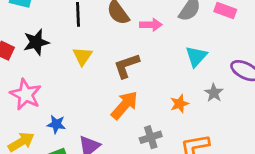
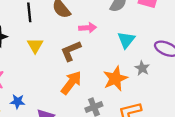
pink arrow: (151, 25) -> (88, 28), moved
orange star: (180, 104) -> (115, 79), size x1.6

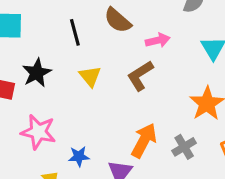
orange arrow: (71, 83) -> (144, 140), moved

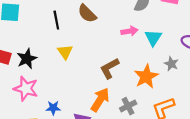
pink arrow: (158, 40) -> (129, 31), moved
black star: (37, 73) -> (27, 59), moved
brown L-shape: (140, 76) -> (110, 68), moved

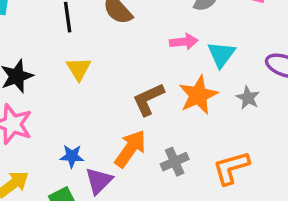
orange star: (146, 77) -> (198, 95), moved
blue star: (53, 108) -> (72, 156), moved

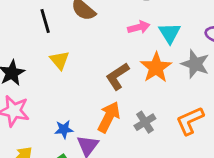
gray star: (248, 98) -> (195, 64), size x1.5

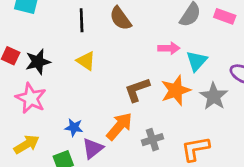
yellow triangle: (59, 60) -> (86, 61), turned -30

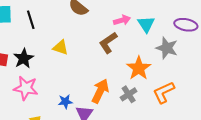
black line: (82, 20) -> (31, 20), moved
brown L-shape: (137, 90) -> (108, 43), moved
orange star: (176, 90) -> (139, 68), moved

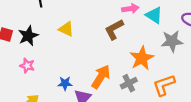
cyan triangle: (146, 24) -> (154, 15), turned -30
gray star: (167, 48) -> (172, 41), turned -30
pink star: (26, 88) -> (27, 66), size x0.6

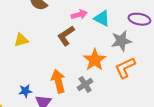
yellow triangle: (66, 29) -> (21, 40), turned -35
orange arrow: (101, 77) -> (58, 81), turned -40
orange L-shape: (164, 85) -> (125, 68), moved

